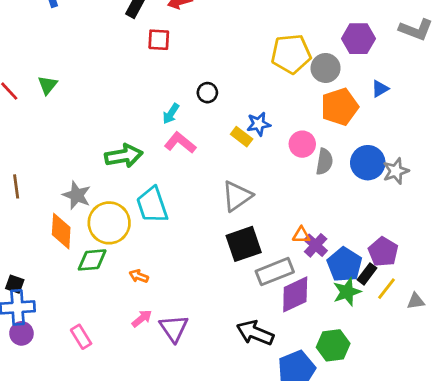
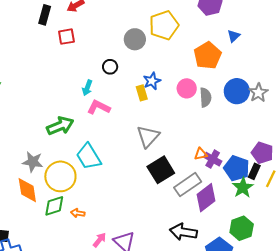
gray circle: (326, 68) -> (135, 39), moved
yellow rectangle: (242, 137) -> (142, 93), turned 49
orange arrow: (139, 276) -> (78, 213), moved

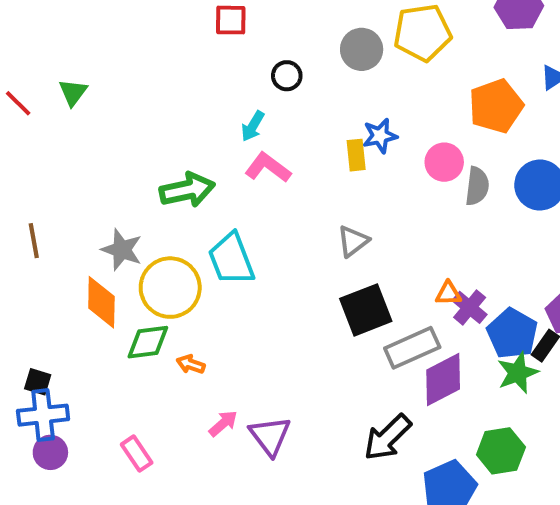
black circle: (110, 67) -> (287, 76), moved
gray triangle: (148, 136) -> (353, 241), size x0.7
black arrow: (183, 232) -> (387, 438), turned -64

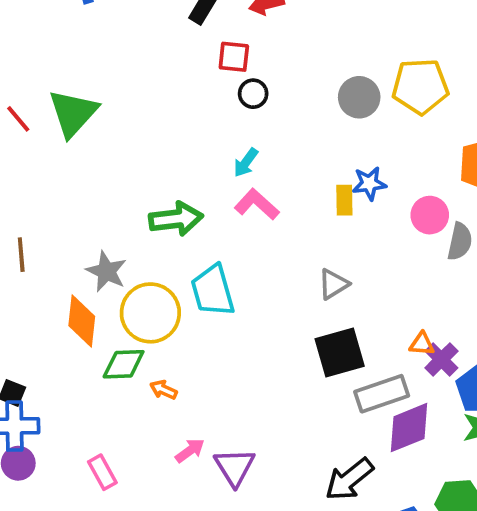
black circle: (287, 76) -> (253, 94), moved
green triangle: (73, 92) -> (73, 113), size x1.8

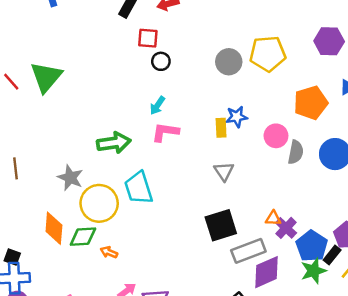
pink L-shape: (257, 204) -> (165, 132), turned -32
gray triangle: (333, 284) -> (224, 171), moved, turned -30
orange diamond: (82, 321) -> (54, 228), moved

